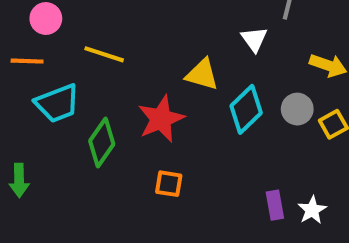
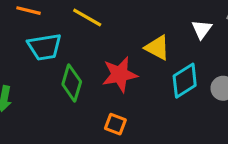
green diamond: (102, 142) -> (72, 83), turned -30

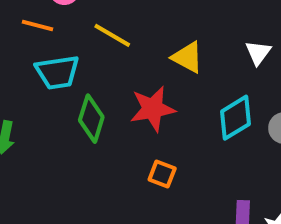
yellow triangle: (157, 48) -> (187, 57), moved
orange square: (115, 124) -> (162, 174), moved

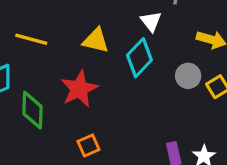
cyan diamond: (235, 118) -> (139, 58), moved
orange square: (162, 174) -> (89, 145), moved, turned -30

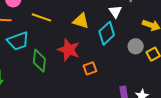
red star: (79, 89) -> (69, 50), turned -30
orange square: (89, 145) -> (90, 68), moved

